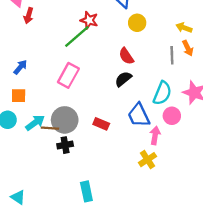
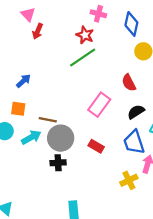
red star: (89, 20) -> (85, 35), moved
pink rectangle: (68, 75) -> (99, 105), moved
black semicircle: (123, 79) -> (136, 112), moved
brown line: (50, 128) -> (48, 120), moved
yellow cross: (148, 160) -> (129, 180), moved

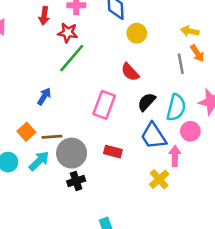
red arrow: (38, 31) -> (44, 16), moved
blue arrow: (23, 81) -> (44, 96), moved
orange square: (18, 109) -> (26, 132), moved, turned -35

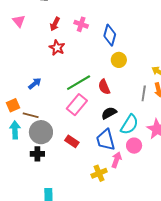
red star: (68, 33) -> (57, 48), moved
green line: (72, 58) -> (79, 83), moved
cyan arrow: (39, 161) -> (15, 130), turned -66

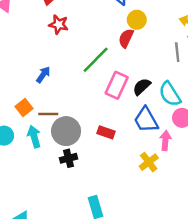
red semicircle: (104, 87) -> (126, 38), moved, turned 63
pink rectangle: (77, 105) -> (117, 85), moved
cyan semicircle: (129, 125) -> (170, 94), turned 130

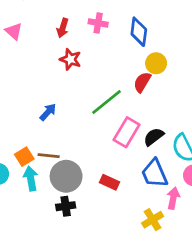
orange square: (24, 108) -> (24, 157), moved

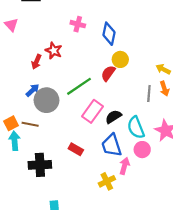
red arrow: (63, 28) -> (36, 62), moved
gray circle: (66, 176) -> (46, 100), moved
black cross: (66, 206) -> (40, 165), size x1.5

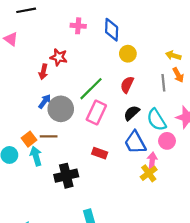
red semicircle: (108, 73) -> (127, 85), moved
pink rectangle: (93, 111) -> (96, 113), moved
yellow cross: (107, 181) -> (149, 173), moved

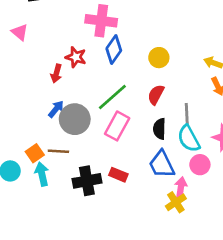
pink cross: (78, 26) -> (101, 21), size x1.6
blue diamond: (112, 30) -> (114, 50), moved, turned 30
gray line: (163, 83) -> (187, 114), moved
black semicircle: (132, 113) -> (159, 129), turned -49
black cross: (66, 176) -> (87, 181), moved

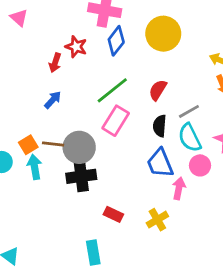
yellow circle: (159, 58) -> (163, 34), moved, size x1.6
gray line: (187, 114) -> (189, 111), turned 60
gray circle: (75, 119) -> (79, 147), moved
red rectangle: (118, 175) -> (113, 214), moved
yellow cross: (176, 202) -> (157, 220), moved

